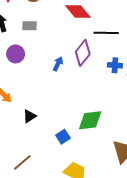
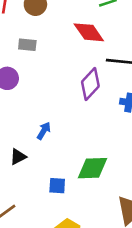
blue arrow: (58, 64) -> (44, 131), moved
blue square: (63, 137) -> (57, 186), turned 32

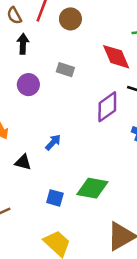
gray rectangle: (27, 45) -> (65, 70), moved
black triangle: (18, 157) -> (23, 162), turned 30

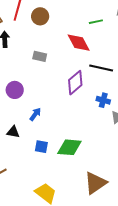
purple circle: (28, 85) -> (15, 90), moved
blue square: (55, 198) -> (41, 147), moved

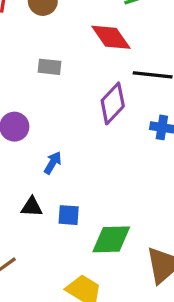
black triangle: (13, 132) -> (32, 207), moved
green diamond: (69, 147) -> (111, 239), moved

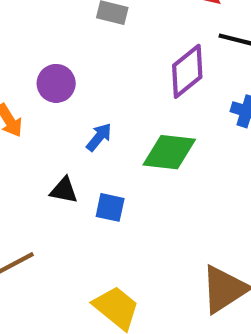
green diamond: (111, 239) -> (169, 152), moved

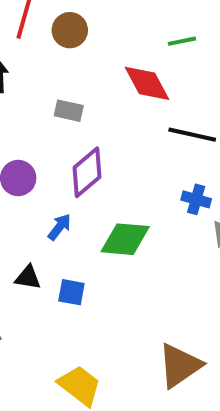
purple diamond: (187, 71) -> (87, 172), moved

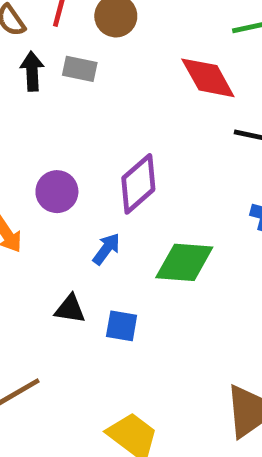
gray rectangle: (69, 111) -> (80, 69), moved

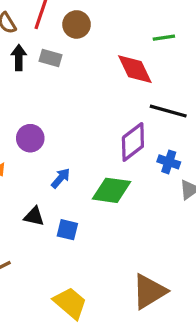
purple diamond: (138, 184) -> (133, 142), moved

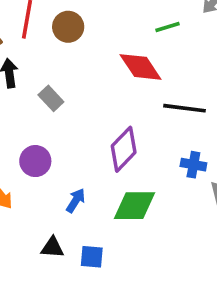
gray rectangle: (50, 58) -> (51, 98), moved, turned 40
purple diamond: (133, 142) -> (124, 149), moved

